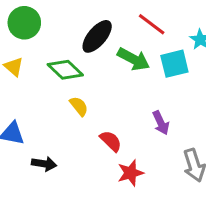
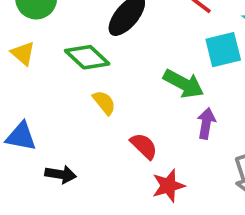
green arrow: (133, 59) -> (184, 84), moved
purple arrow: (161, 123) -> (206, 123), turned -145

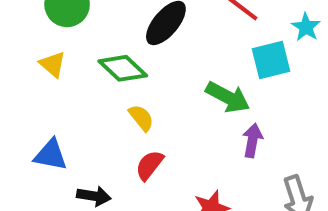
red semicircle: (144, 146) -> (149, 165), moved, turned -96

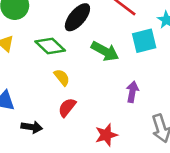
green arrow: (228, 97) -> (105, 51), moved

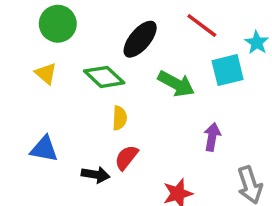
yellow semicircle: (62, 77) -> (120, 118), turned 42
black arrow: (32, 127) -> (96, 175), moved

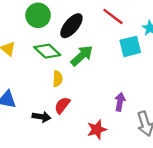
green circle: (58, 24) -> (38, 15), moved
green arrow: (176, 84) -> (82, 56), moved, turned -70
purple arrow: (212, 137) -> (120, 102), moved

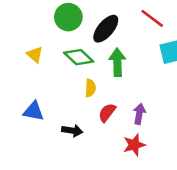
green arrow: (82, 56) -> (117, 62), turned -50
purple arrow: (120, 102) -> (139, 114), moved
red semicircle: (62, 105) -> (107, 113), moved

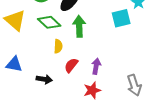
yellow triangle: (35, 54) -> (15, 20), size x1.6

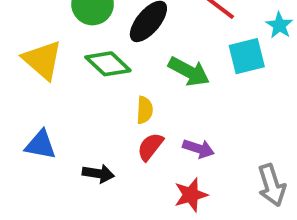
green arrow: (79, 26) -> (189, 72), moved, turned 120
yellow semicircle: (58, 46) -> (145, 110), moved
purple arrow: (96, 66) -> (199, 149), turned 98

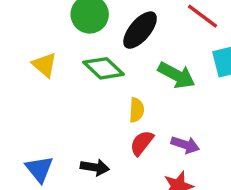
yellow triangle: (42, 60) -> (44, 65), size x0.7
blue triangle: (41, 145) -> (39, 169), moved, turned 40

